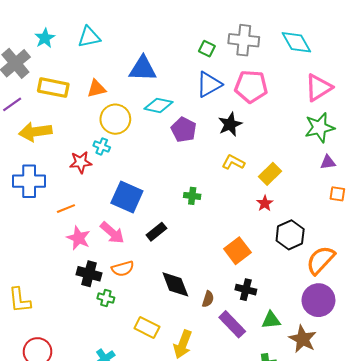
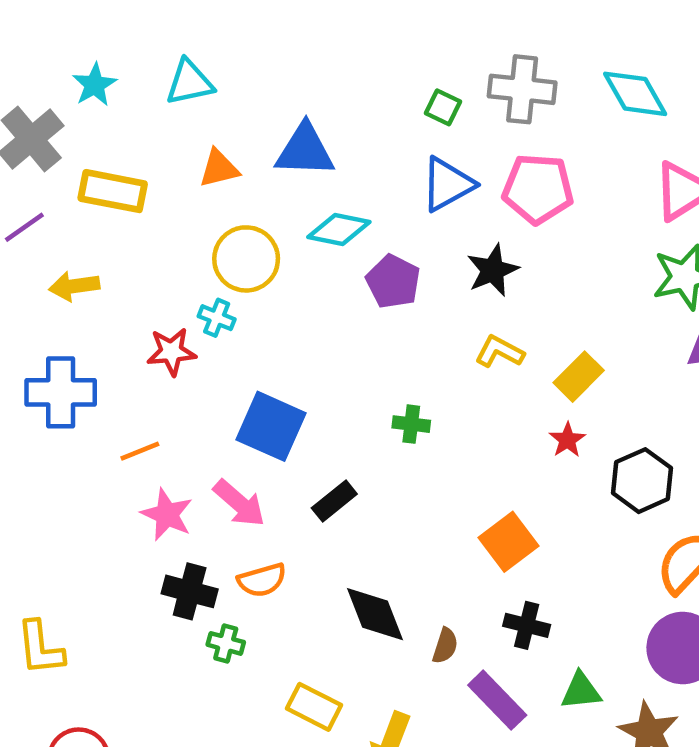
orange triangle: (96, 89) -> (219, 168), moved
yellow arrow: (35, 132) -> (74, 286), size x0.7
black hexagon: (290, 235) -> (642, 481), moved

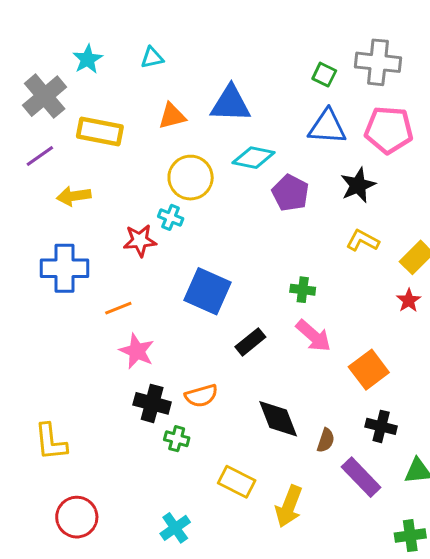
cyan triangle: (190, 82) -> (152, 58), size x0.7
blue triangle: (447, 184) -> (327, 127), turned 33
pink arrow: (239, 503) -> (313, 336), moved

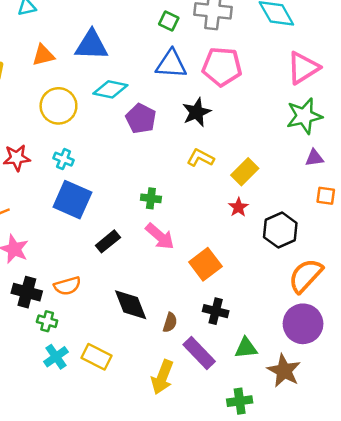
cyan cross: (171, 217) -> (64, 159), moved
yellow arrow: (289, 506) -> (162, 377), moved
cyan cross: (175, 528) -> (56, 357), moved

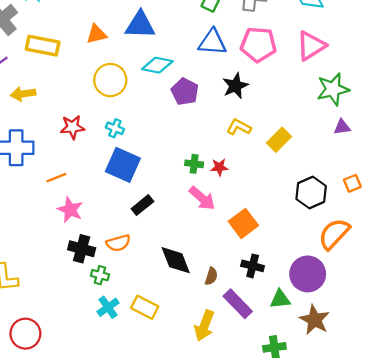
pink triangle: (303, 68) -> (311, 46), moved
orange square: (326, 196) -> (352, 183), moved, turned -30
red star: (238, 207) -> (219, 167), moved, turned 30
black rectangle: (108, 241) -> (142, 205), moved
purple circle: (303, 324) -> (308, 274), moved

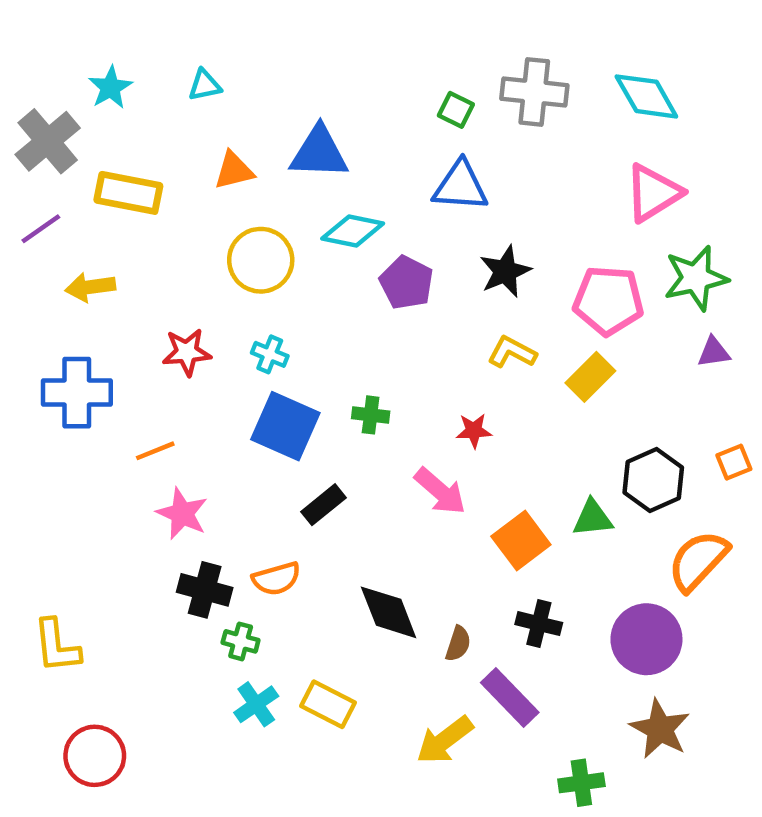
pink pentagon: (258, 44) -> (608, 301), moved
green cross: (194, 164) -> (371, 415), moved
green triangle: (280, 299) -> (593, 518), moved
yellow arrow: (204, 326) -> (445, 740), turned 32

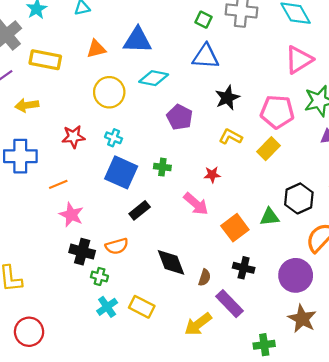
purple pentagon: (407, 283) -> (180, 117), moved

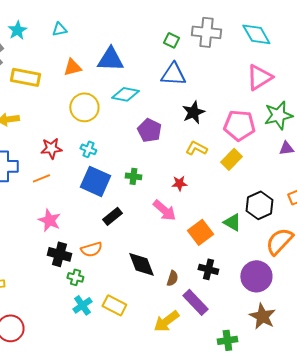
orange line: (58, 184) -> (41, 178), moved
green triangle: (270, 217) -> (232, 222), turned 36

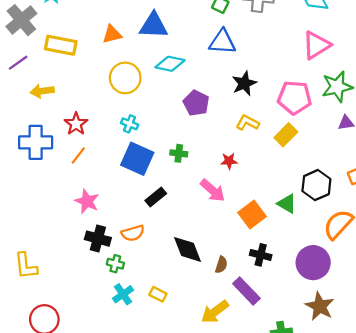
red star: (51, 148) -> (76, 124), moved, turned -30
orange line: (41, 178) -> (78, 156), turned -30
yellow rectangle: (114, 305) -> (158, 294), size x0.7

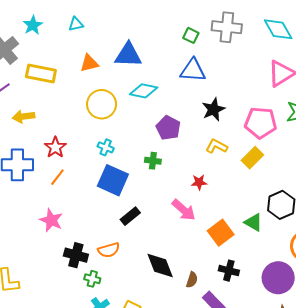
green cross: (179, 153) -> (153, 161), moved
pink star: (87, 201) -> (51, 220), moved

